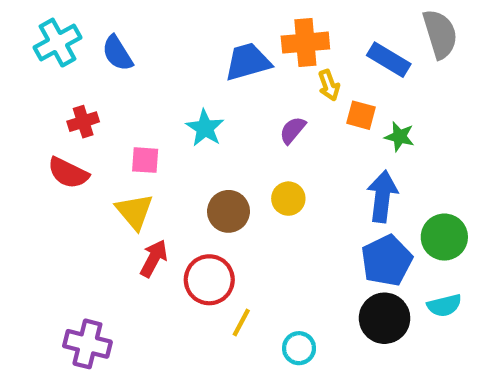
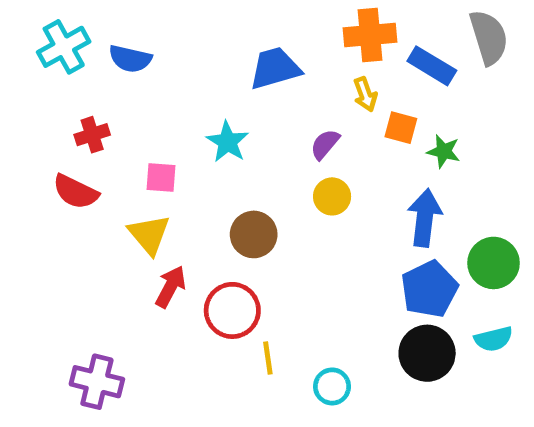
orange cross: (305, 43) -> (370, 35), moved
blue semicircle: (117, 53) -> (130, 59), turned -45
yellow circle: (288, 199) -> (332, 196), moved
yellow line: (241, 323) -> (268, 358), turned -36

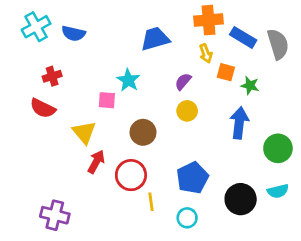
gray semicircle: (489, 37) -> (278, 44), moved
pink square: (161, 177) -> (107, 100), moved
blue pentagon: (429, 289) -> (192, 178), moved

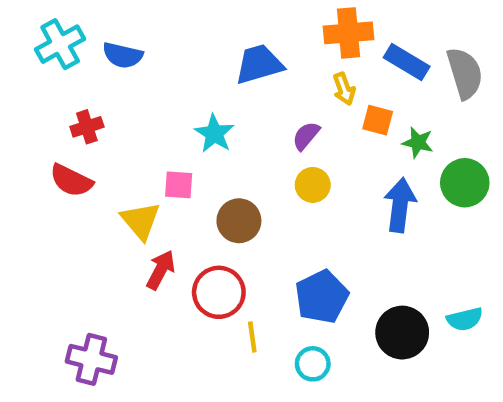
pink square: (107, 100) -> (179, 185), moved
green circle: (278, 148) -> (465, 183), moved

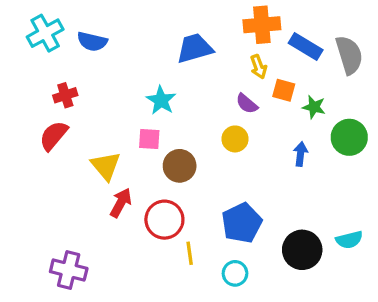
purple semicircle: (306, 136) -> (247, 104), moved, turned -90
red semicircle: (71, 180) -> (54, 136), turned 104
pink square: (179, 185) -> (149, 139), moved
blue arrow: (400, 205) -> (301, 154), size x0.6

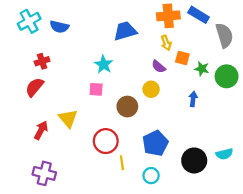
blue rectangle: (306, 47) -> (199, 15), moved
green circle: (349, 137) -> (227, 76), moved
yellow triangle: (106, 166) -> (68, 118), moved
brown circle: (180, 166) -> (127, 107), moved
red arrow: (121, 203) -> (41, 130), moved

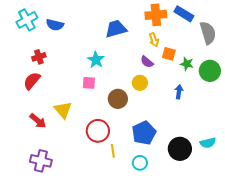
red arrow: (41, 130) -> (38, 121), turned 102

